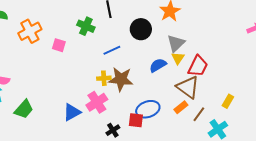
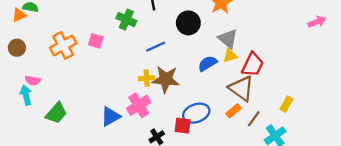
orange cross: (30, 31) -> (63, 45), moved
gray triangle: (176, 43) -> (228, 39), turned -36
yellow triangle: (178, 58) -> (230, 56), turned 40

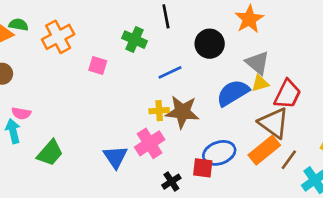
orange cross: (63, 45) -> (58, 37), moved
blue semicircle: (208, 64) -> (233, 93), size x1.4
orange rectangle: (233, 111) -> (264, 150), size x1.6
blue triangle: (111, 117) -> (115, 157), turned -35

